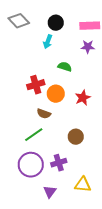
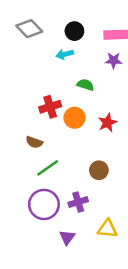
cyan arrow: (48, 42) -> (65, 54), turned 56
brown semicircle: (44, 114) -> (34, 142), moved

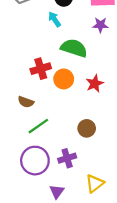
cyan arrow: (65, 54) -> (54, 19), turned 70
green semicircle: (85, 85) -> (74, 48), size x1.6
yellow triangle: (107, 229) -> (95, 183), turned -42

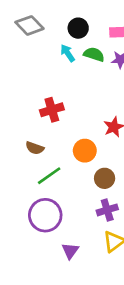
green semicircle: (74, 48) -> (94, 54), moved, size x0.7
orange circle: (64, 79) -> (85, 151), moved
purple cross: (67, 158) -> (107, 210), moved

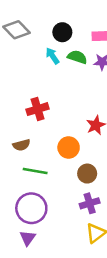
brown semicircle: (35, 148) -> (21, 145), turned -35
green line: (49, 176) -> (35, 171), turned 45
purple triangle: (70, 251) -> (28, 238), moved

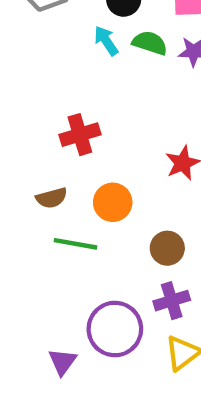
orange circle: (69, 148) -> (113, 202), moved
purple circle: (31, 208) -> (115, 329), moved

